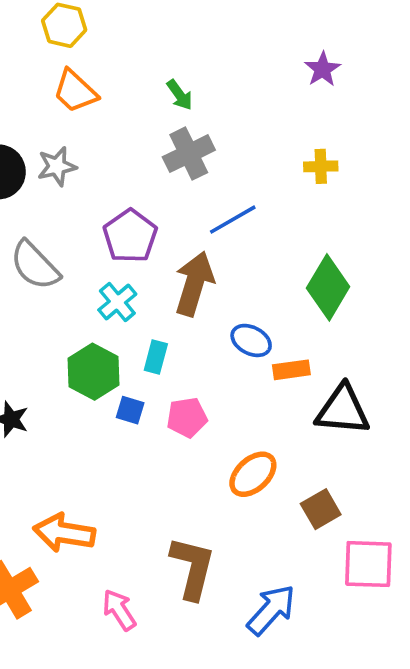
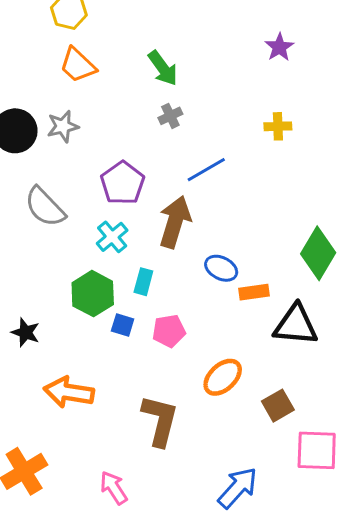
green arrow: (180, 95) -> (163, 68), size x1.4
gray cross: (189, 154) -> (170, 116), size x0.6
green diamond: (328, 287) -> (318, 253), moved
orange arrow: (64, 533) -> (69, 392), moved
brown L-shape: (192, 568) -> (160, 421), moved

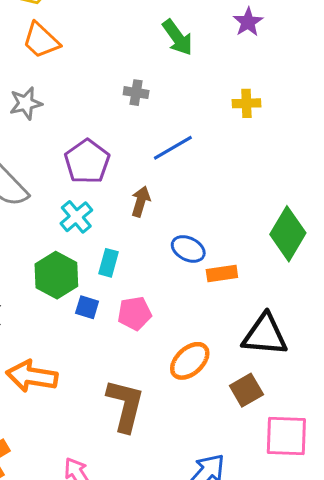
green arrow: (163, 68) -> (177, 37), moved
gray cross: (170, 116) -> (136, 93), turned 35
brown arrow: (175, 222) -> (141, 201), size x0.6
black triangle: (296, 325) -> (265, 335), moved

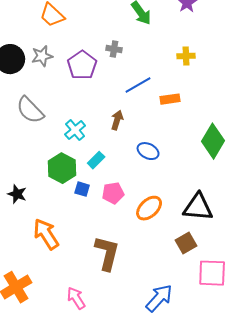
purple pentagon: (87, 162) -> (82, 65), moved
cyan rectangle: (108, 263) -> (96, 160), turned 30
orange rectangle: (222, 274) -> (170, 99), moved
orange ellipse: (190, 361) -> (149, 208), moved
orange arrow: (32, 376) -> (46, 234), turned 48

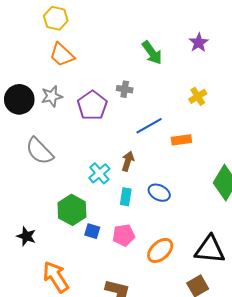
yellow cross: (186, 56) -> (198, 96), turned -30
cyan cross: (75, 130) -> (99, 173), moved
cyan rectangle: (96, 160) -> (126, 197), moved, turned -36

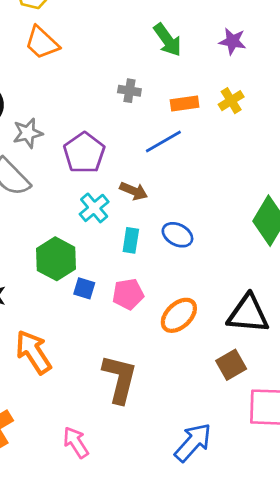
purple star: (199, 43) -> (233, 41), moved, turned -30
gray star: (52, 96) -> (28, 133), moved
purple pentagon: (92, 105) -> (84, 153), moved
orange rectangle: (181, 140) -> (185, 103), moved
brown arrow: (128, 161) -> (134, 191), turned 96

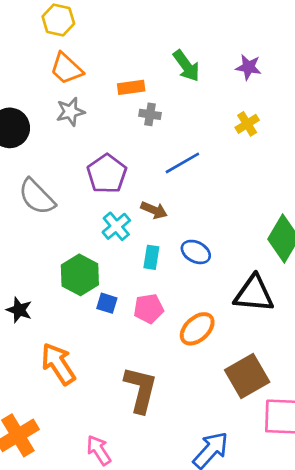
orange rectangle: (185, 103) -> (131, 87), moved
gray star: (28, 133) -> (70, 112), moved
black triangle: (248, 314) -> (254, 294), moved
brown square: (231, 365) -> (247, 376), size x1.5

